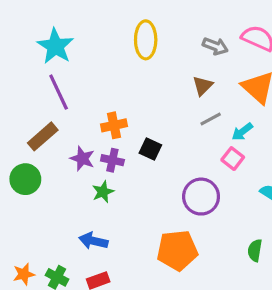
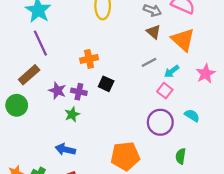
brown triangle: (203, 86) -> (154, 32), moved, turned -35
orange cross: (114, 125) -> (89, 59), moved
purple circle: (201, 197) -> (160, 122), moved

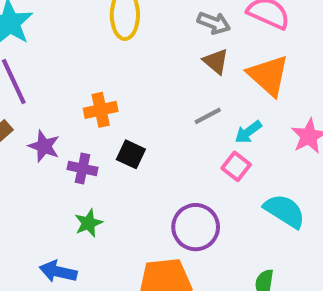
purple star: (57, 91) -> (44, 146), moved
green star: (72, 114) -> (88, 223), moved
cyan semicircle: (192, 115) -> (285, 211), size x1.5
purple circle: (160, 122) -> (196, 227), moved

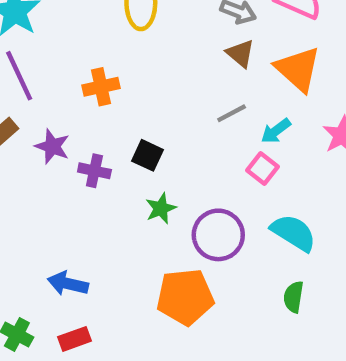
orange cross: (101, 110) -> (101, 87), moved
cyan semicircle: (285, 211) -> (293, 233), moved
green star: (88, 223) -> (161, 208), moved

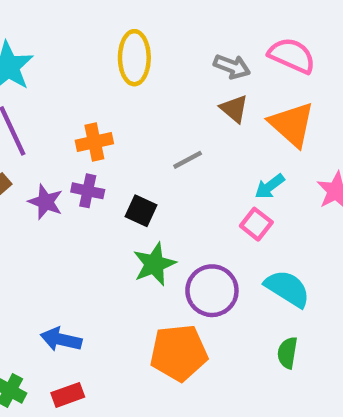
gray line: (232, 113) -> (188, 160), moved
purple cross: (94, 171) -> (88, 191), moved
green star: (161, 208) -> (154, 264), size x1.4

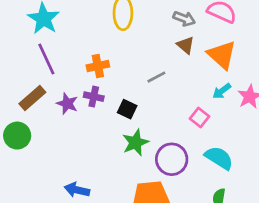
cyan arrow: (270, 186) -> (222, 91), moved

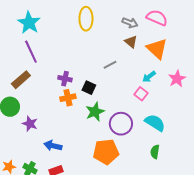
orange cross: (98, 66) -> (68, 98), moved
cyan arrow: (222, 91) -> (149, 77), moved
purple star: (67, 104) -> (30, 124), moved

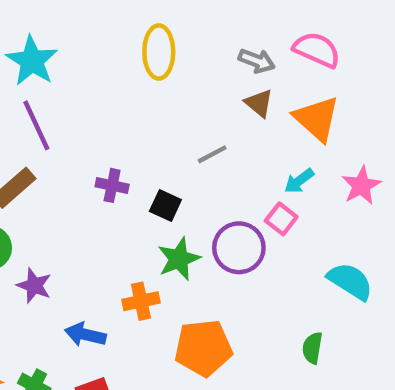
orange cross: (68, 98) -> (141, 301), moved
cyan semicircle: (155, 123) -> (350, 281), moved
purple circle: (121, 124) -> (239, 248), moved

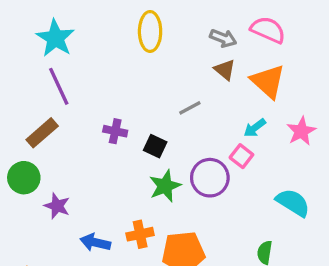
orange cross: (141, 301) -> (140, 234), moved

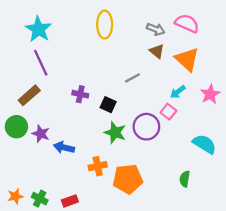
green star: (165, 186) -> (115, 132), turned -30
purple star: (57, 206) -> (41, 134), moved
blue arrow: (95, 242) -> (64, 148), moved

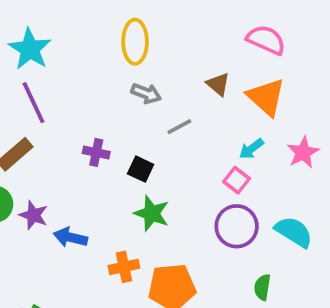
gray arrow: (156, 29) -> (146, 93), moved
purple circle: (146, 127) -> (237, 226), moved

